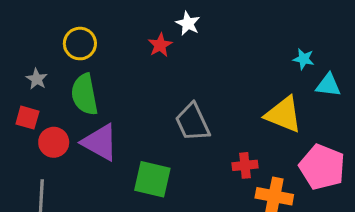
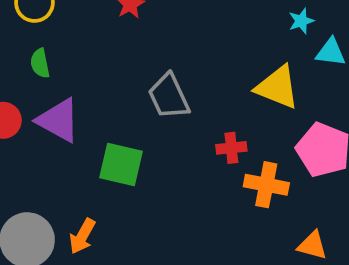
cyan star: (304, 59) -> (301, 21), turned -30
green semicircle: (85, 94) -> (40, 63), size x0.6

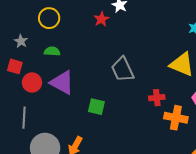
green semicircle: (40, 63) -> (52, 51), turned 105
green square: (121, 164) -> (96, 107), size x0.7

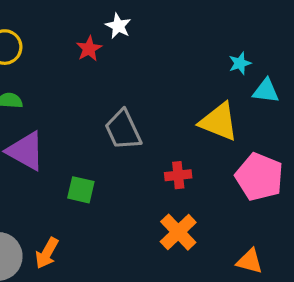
orange cross: (176, 118) -> (178, 232), moved, turned 35

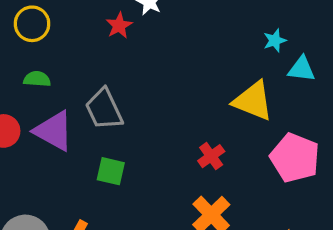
gray trapezoid: (123, 130) -> (104, 109), moved
red cross: (178, 175) -> (211, 156), turned -30

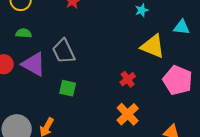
cyan star: (275, 41) -> (142, 10), moved

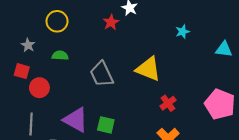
yellow triangle: (153, 46) -> (148, 69), moved
purple triangle: (34, 64) -> (76, 120), moved
green square: (68, 88) -> (106, 125), moved

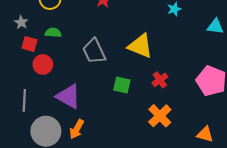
red square: (22, 71) -> (29, 44), moved
red circle: (39, 88) -> (43, 64), moved
green square: (106, 125) -> (122, 85), moved

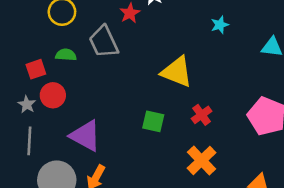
gray star: (21, 22) -> (27, 104), moved
red square: (29, 44) -> (36, 69), turned -35
gray trapezoid: (94, 51) -> (104, 42), moved

